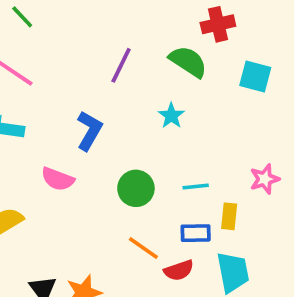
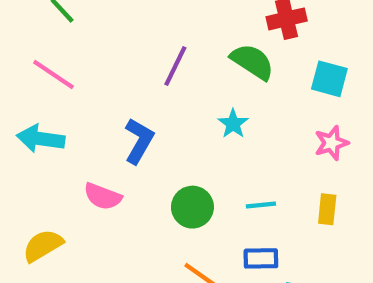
pink star: (265, 179) -> (331, 143), moved
yellow rectangle: (229, 216) -> (327, 209), moved

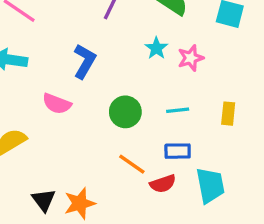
pink star: (331, 143) -> (191, 58), moved

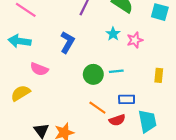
pink semicircle: (57, 104) -> (39, 69), moved
cyan line: (178, 110) -> (116, 71), moved

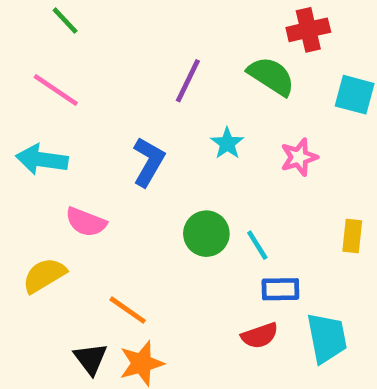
cyan star: (113, 34) -> (227, 143), moved
cyan line: (116, 71) -> (257, 245), moved, turned 64
orange line: (97, 108) -> (128, 310), moved

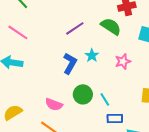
purple line: (188, 81) -> (75, 28), turned 30
blue L-shape: (148, 162) -> (70, 63), moved
pink semicircle: (86, 222) -> (54, 104), moved

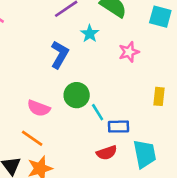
cyan star: (92, 55) -> (90, 34), moved
cyan line: (105, 99) -> (98, 112), moved

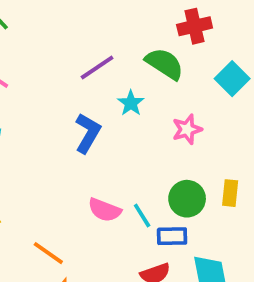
cyan square: (160, 17) -> (232, 79), turned 30
green circle: (77, 95) -> (187, 199), moved
pink semicircle: (39, 108) -> (105, 210), moved

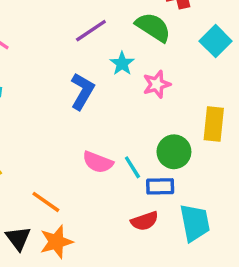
pink star: (187, 129) -> (157, 84), moved
yellow rectangle: (230, 193) -> (214, 124), moved, size x1.4

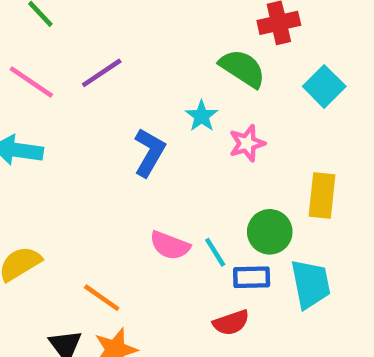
purple line: (91, 31) -> (102, 73), moved
cyan trapezoid: (195, 223) -> (311, 284), moved

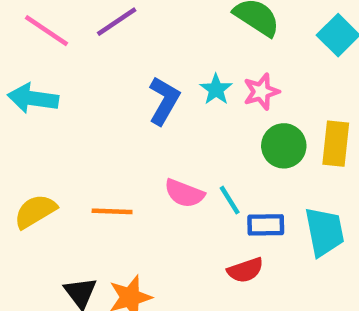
cyan star: (202, 116) -> (216, 89), moved
green circle: (270, 232) -> (284, 146), moved
orange line: (102, 298) -> (112, 211), moved, turned -33

